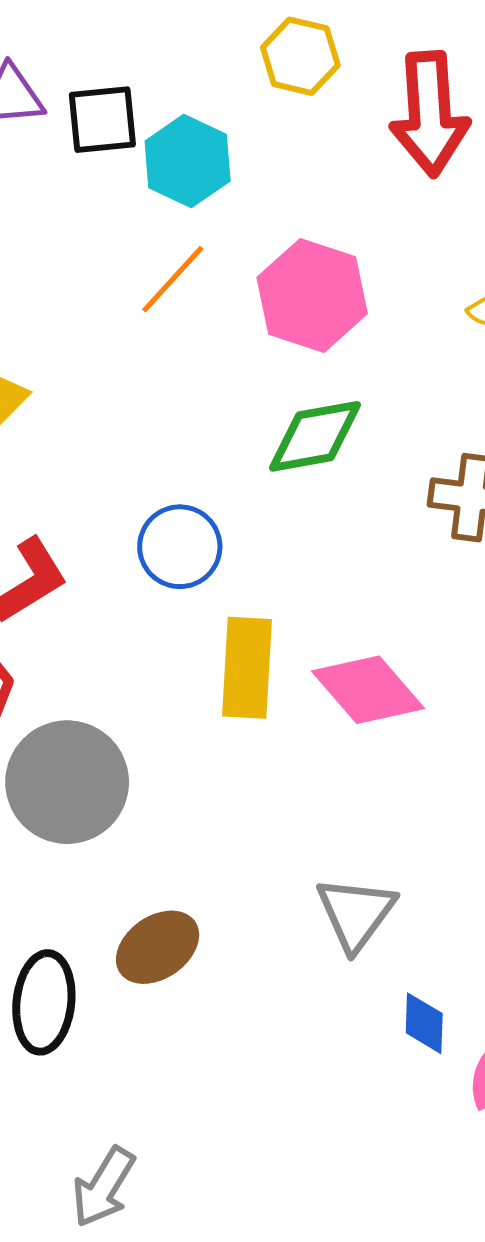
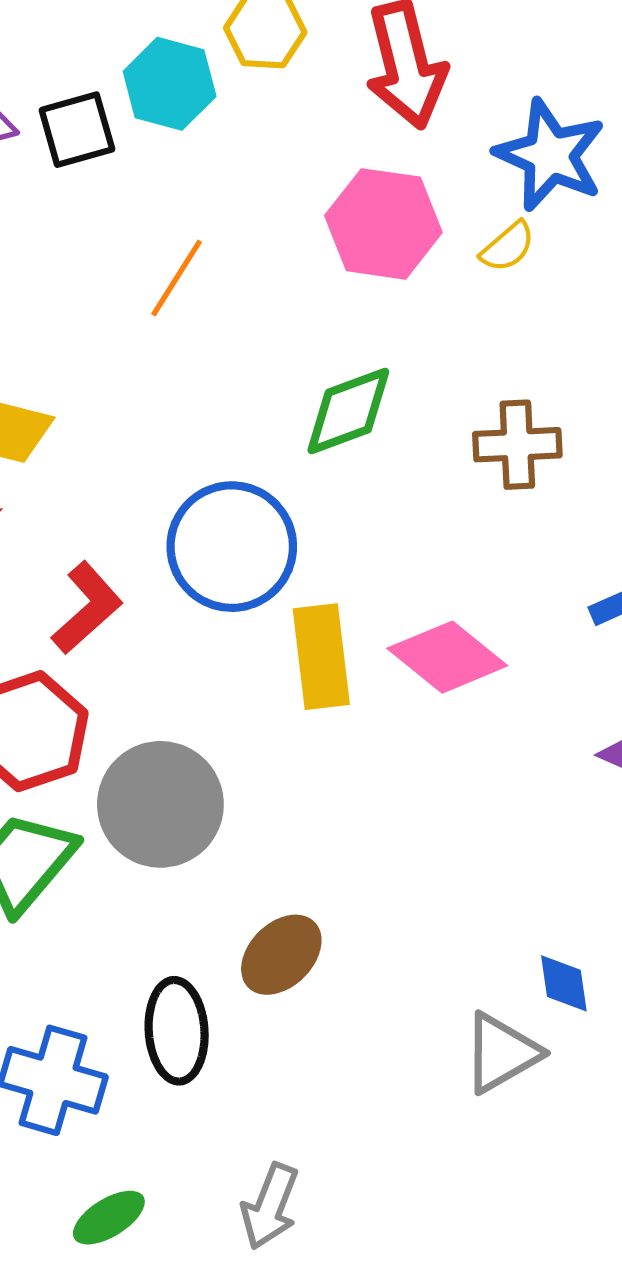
cyan hexagon: (188, 161) -> (170, 84), moved
pink hexagon: (312, 295) -> (383, 224), moved
blue circle: (180, 547) -> (232, 547), size x1.5
gray triangle: (356, 913) -> (501, 1053), moved, turned 34

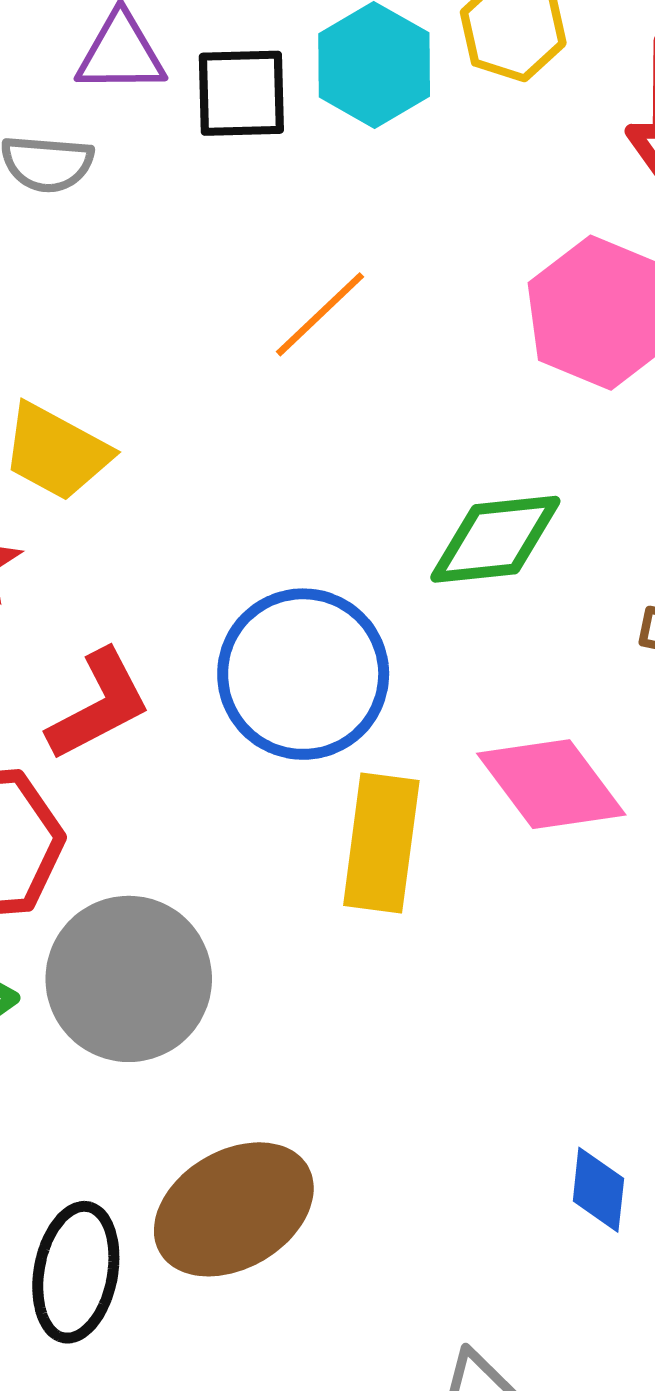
pink diamond: (447, 657) -> (551, 784), moved
brown ellipse: (281, 955) -> (234, 1209), size x1.4
blue diamond: (564, 983) -> (598, 1190), moved

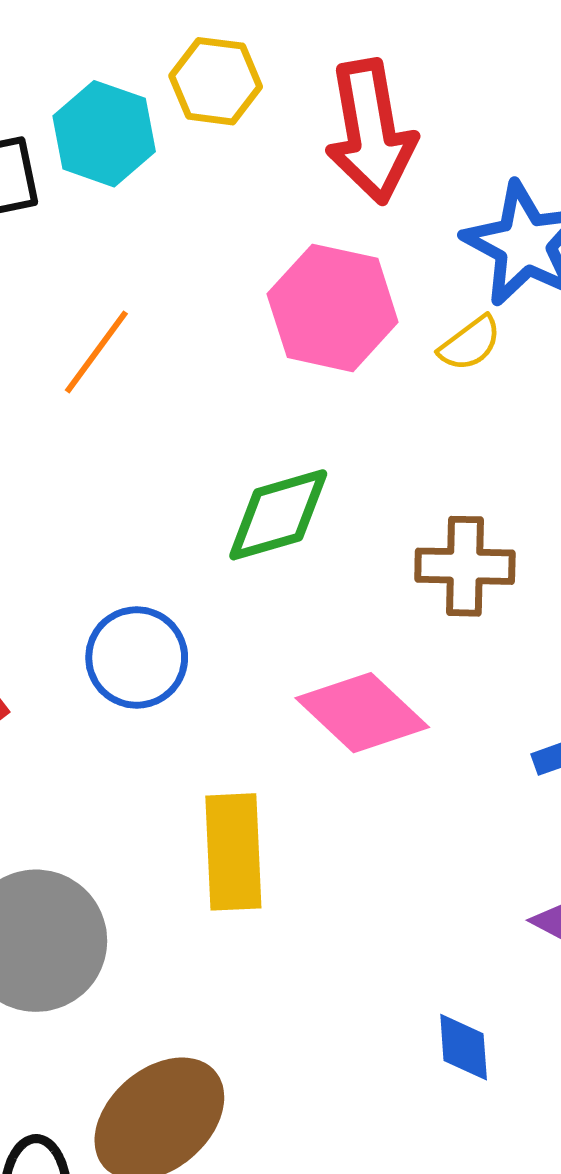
blue circle: (303, 674) -> (137, 657), size x0.7
yellow rectangle: (381, 843) -> (233, 852), moved

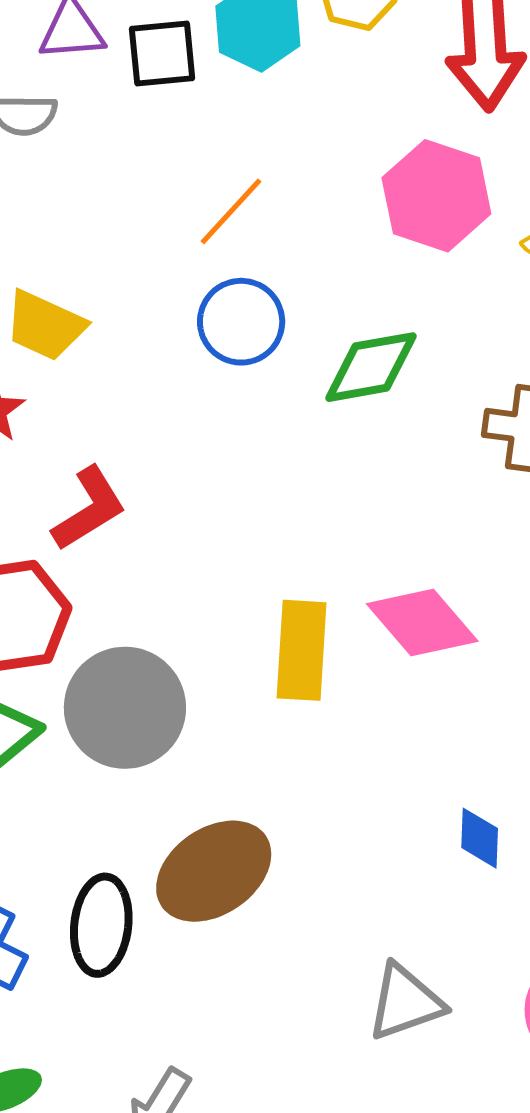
blue circle: (137, 657) -> (241, 322), moved
pink diamond: (362, 713) -> (422, 623), moved

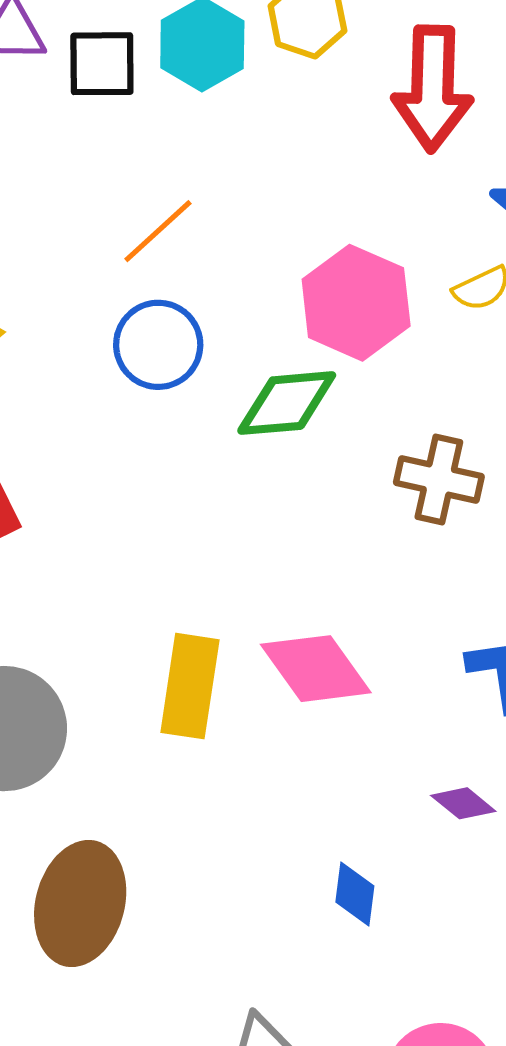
pink hexagon: (436, 196) -> (356, 303), moved
brown ellipse: (214, 871) -> (80, 903), turned -46

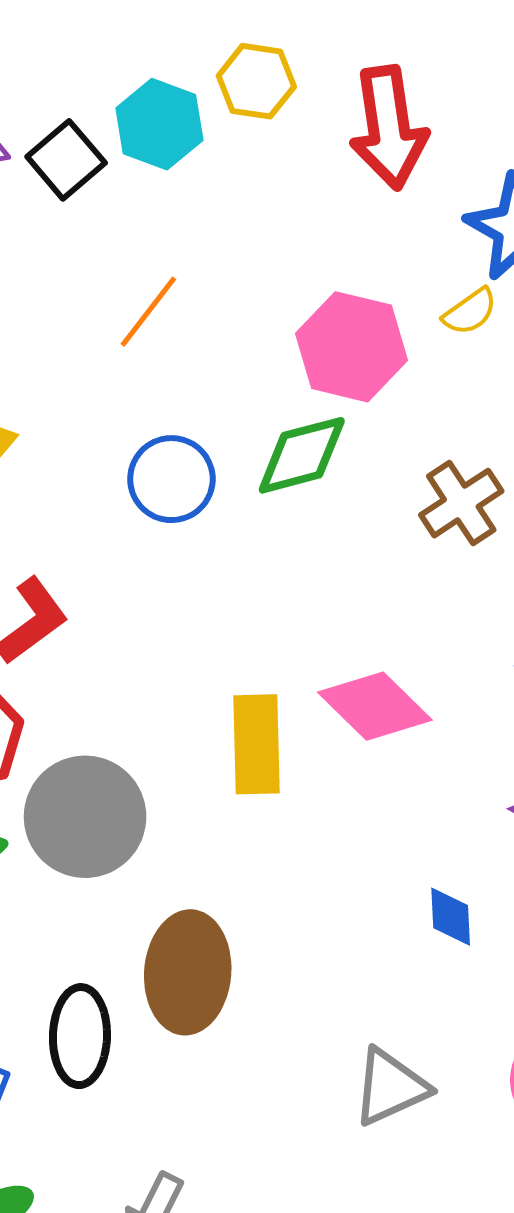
black square: (102, 64) -> (66, 160), turned -30
blue circle: (158, 345) -> (171, 479), moved
brown cross: (439, 479) -> (461, 503), turned -36

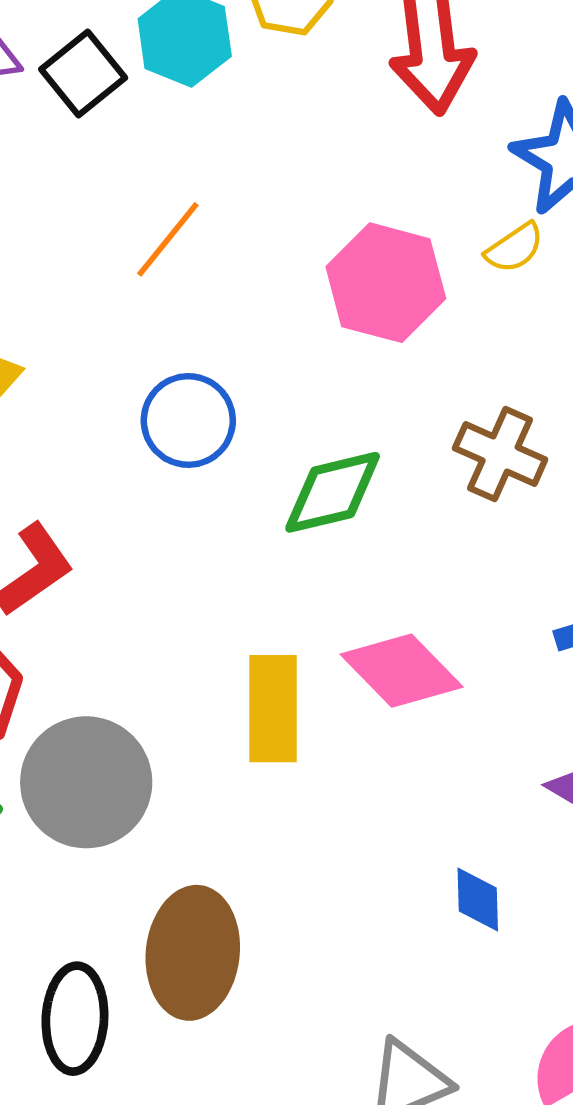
green diamond: (302, 455) -> (333, 492), moved
brown cross: (461, 503) -> (500, 454), turned -34

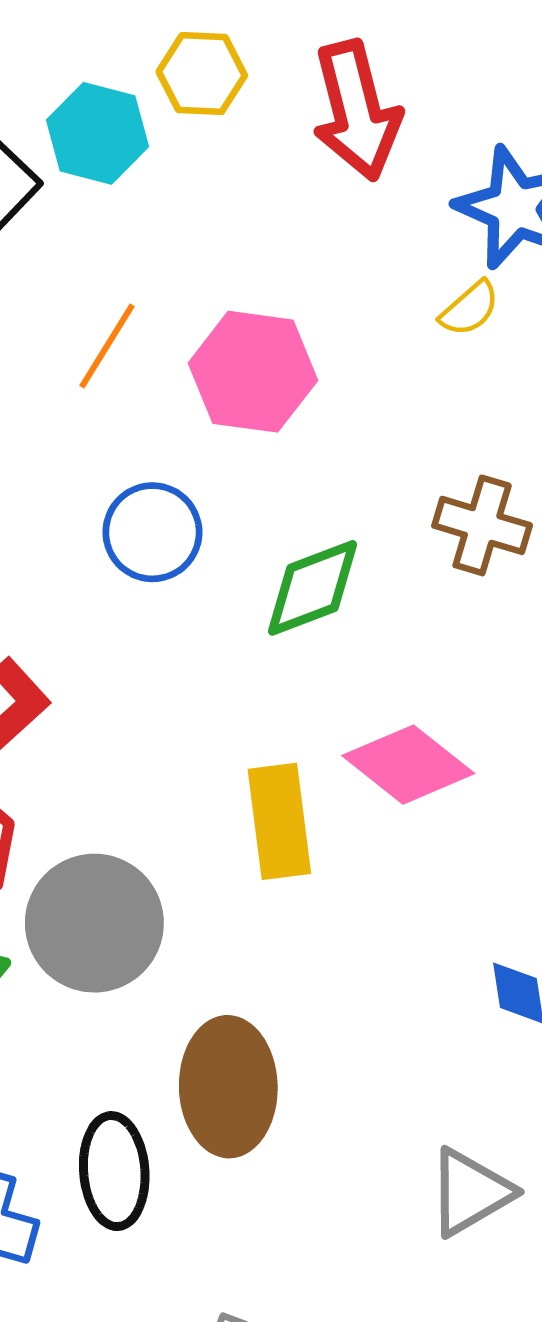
pink hexagon: (386, 283) -> (253, 372), moved

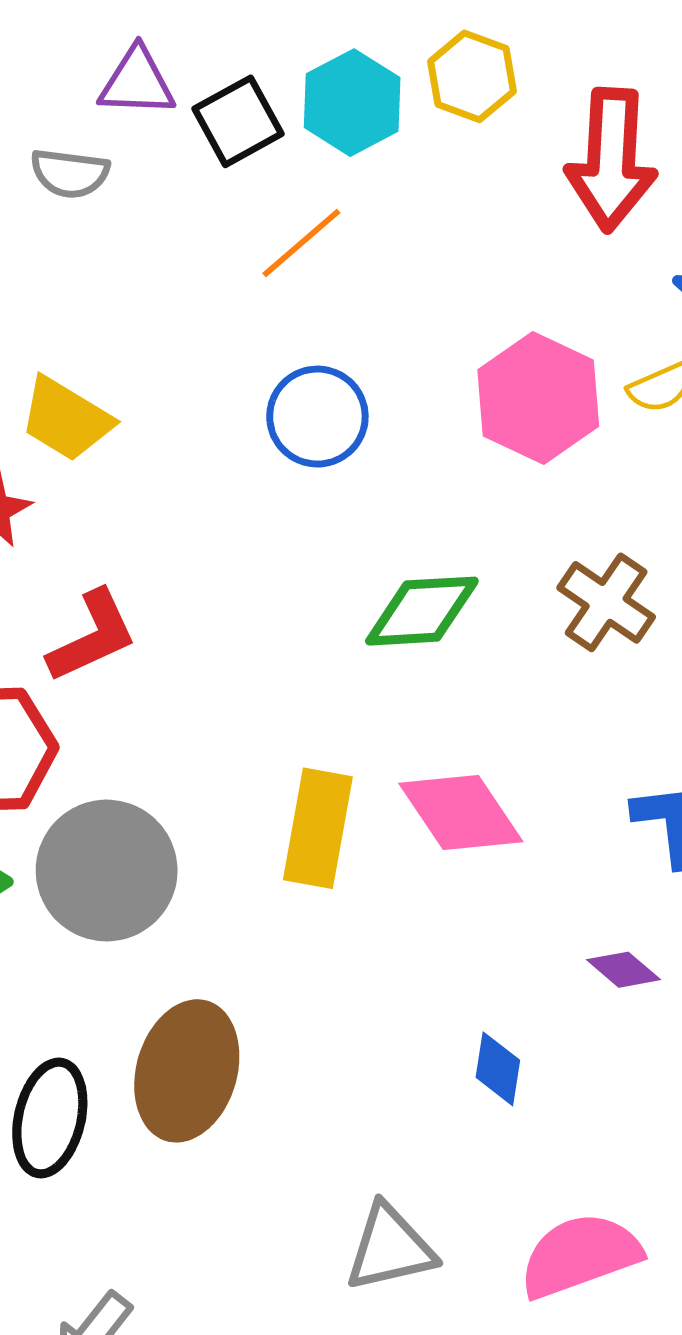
orange line: (107, 346) -> (301, 243), moved
pink hexagon: (253, 372) -> (538, 398), moved
blue circle: (152, 532) -> (317, 417), moved

